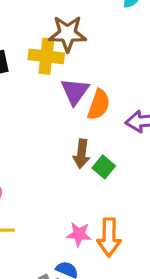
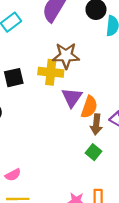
brown arrow: (81, 154) -> (96, 124), moved

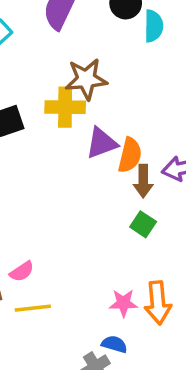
purple triangle: (72, 97) -> (101, 143), turned 40

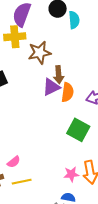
yellow cross: (65, 107) -> (15, 37), moved
brown arrow: (143, 181) -> (59, 75), moved
green square: (143, 224) -> (78, 130), size x1.6

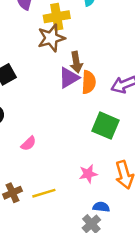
yellow cross: (15, 37) -> (57, 17), moved
pink semicircle: (14, 162) -> (29, 144), moved
pink star: (71, 174) -> (88, 174), moved

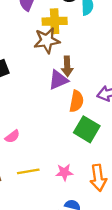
orange semicircle: (89, 82) -> (76, 101), moved
yellow line: (44, 193) -> (28, 171), moved

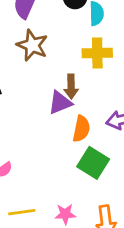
yellow cross: (55, 21) -> (97, 53), moved
brown star: (47, 40) -> (32, 45), moved, turned 30

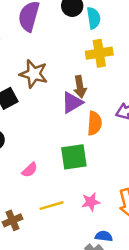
brown star: (32, 45) -> (34, 74), moved
green square: (93, 163) -> (74, 157), moved, turned -32

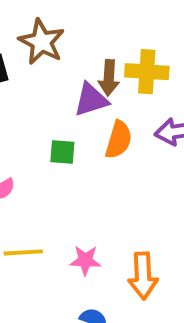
yellow cross: (99, 53) -> (147, 72), moved
green square: (74, 157) -> (62, 152), moved, size x0.6

